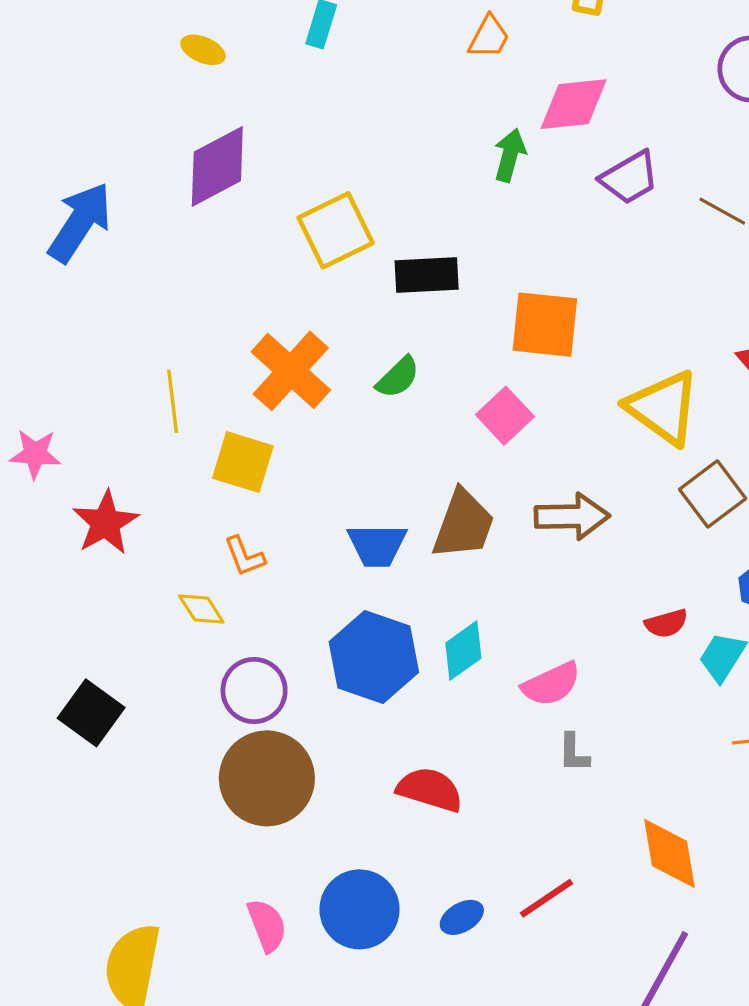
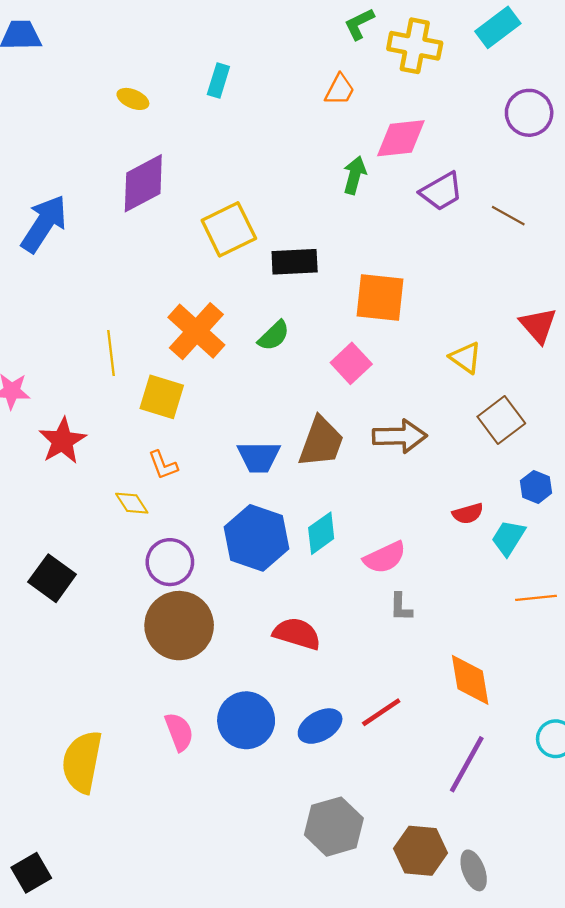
yellow triangle: (663, 408) -> (466, 358), size x0.6
blue ellipse: (462, 917) -> (320, 726), size x1.4

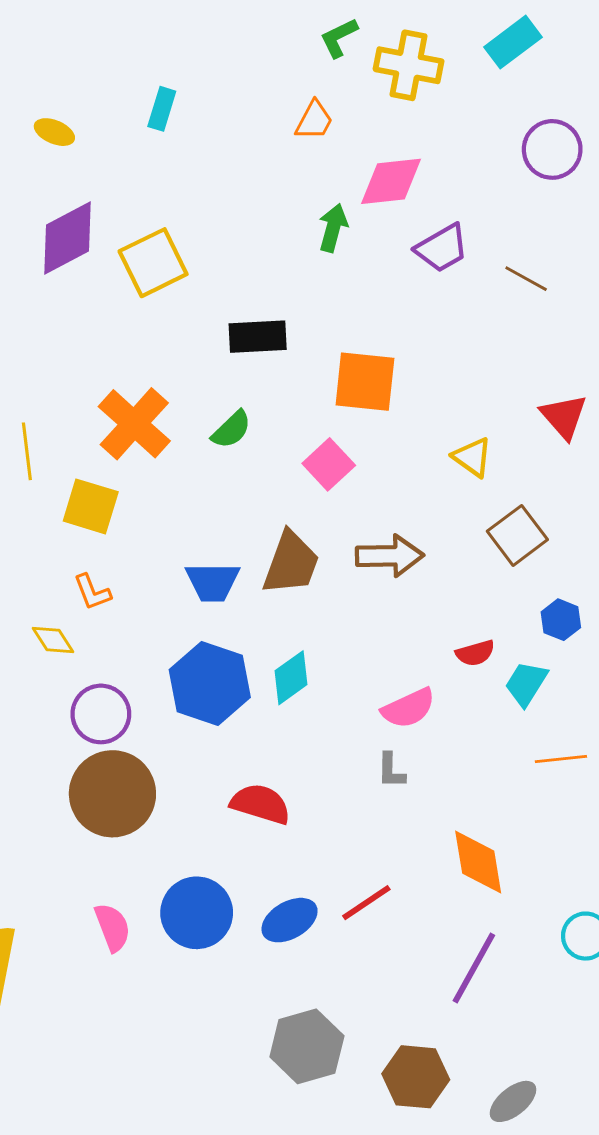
yellow square: (229, 229) -> (153, 263), moved
pink semicircle: (385, 557) -> (409, 708), moved
gray ellipse: (474, 870) -> (513, 1101), moved, turned 72

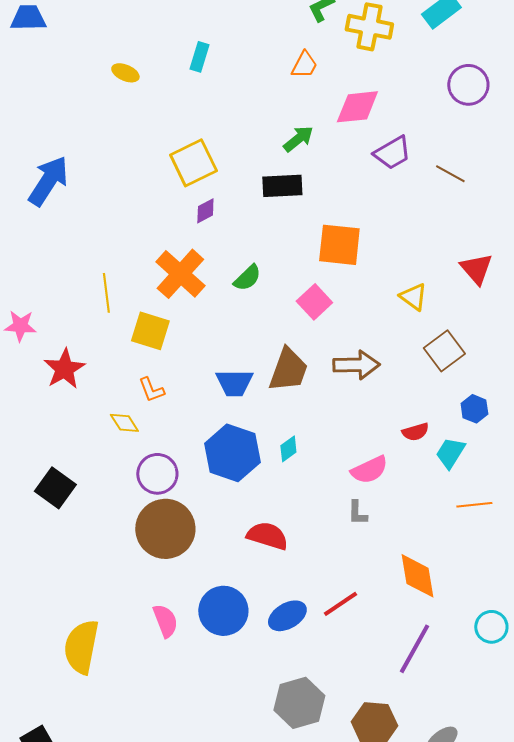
green arrow: (333, 228) -> (298, 139), moved, turned 36
purple diamond: (67, 238) -> (205, 211), moved, size x0.5
black rectangle: (258, 337) -> (282, 186), moved
cyan diamond: (291, 678) -> (288, 449), size x0.7

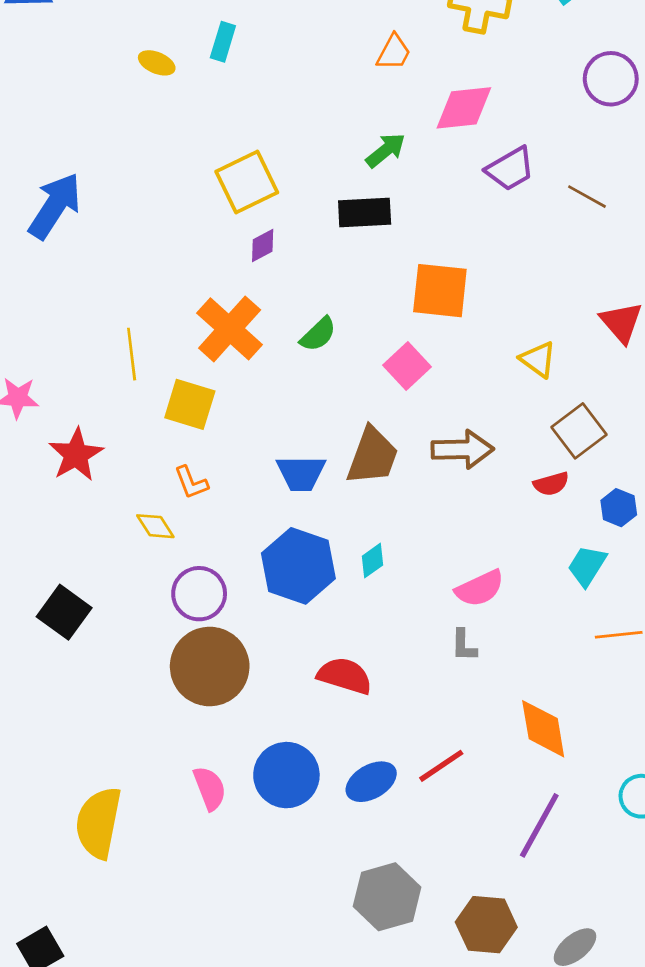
cyan rectangle: (199, 57) -> (223, 42), moved
red semicircle: (415, 432) -> (551, 484), moved

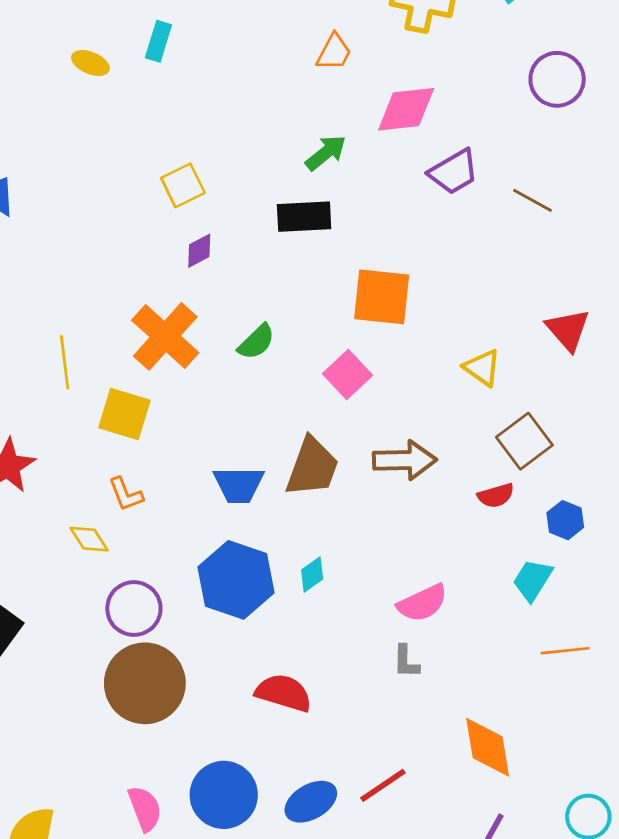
yellow square: (247, 182) -> (183, 185), size x0.7

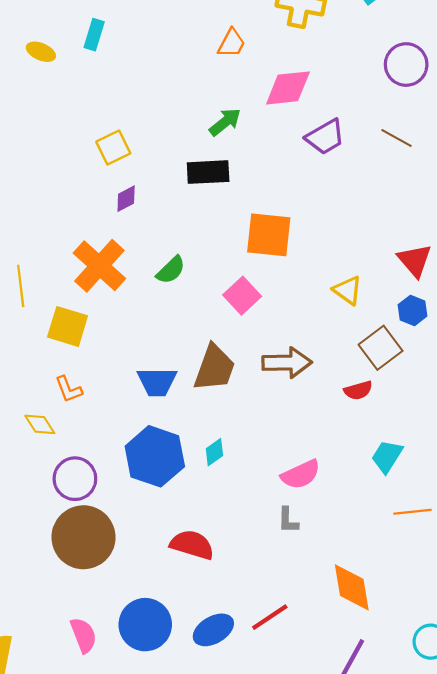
brown line: (533, 200) -> (397, 138), moved
blue hexagon: (565, 520) -> (413, 310), moved

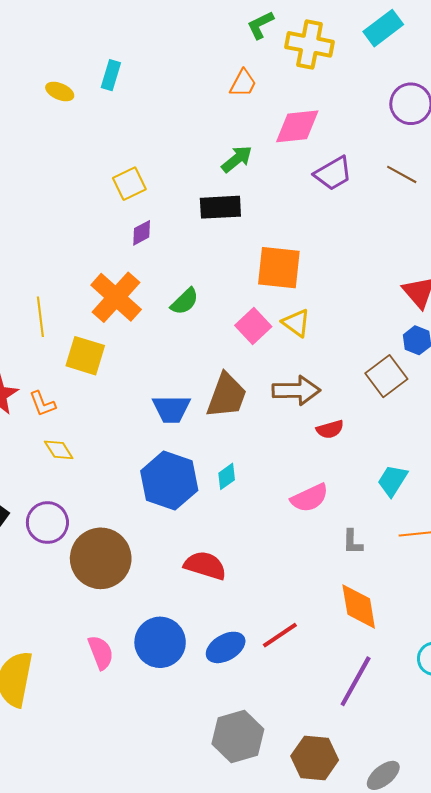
yellow triangle: (348, 290) -> (296, 323), moved
orange L-shape: (69, 389) -> (42, 404), moved
red semicircle: (358, 390) -> (330, 429), moved
purple circle: (75, 479) -> (47, 523), moved
gray L-shape: (288, 520) -> (353, 542), moved

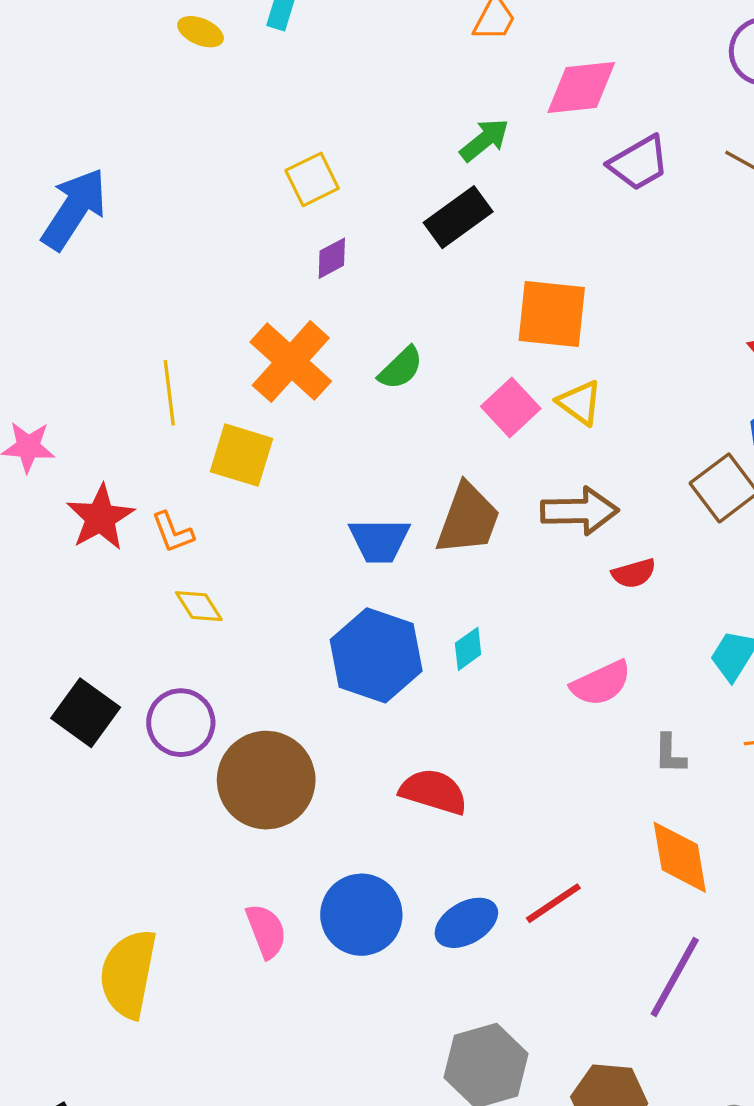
black rectangle: (220, 207) -> (458, 217), turned -33

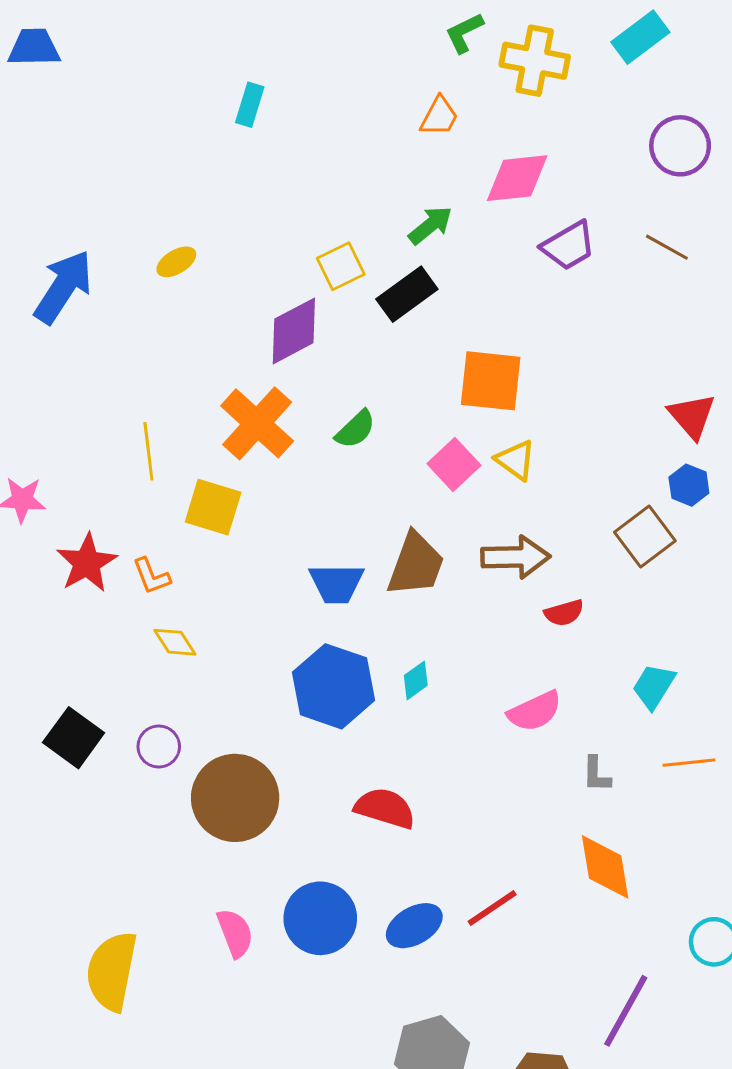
yellow ellipse: (201, 32) -> (176, 262), moved, turned -54
yellow square: (312, 179) -> (341, 266), moved
purple diamond: (332, 258) -> (294, 331), size x1.8
purple circle: (181, 723) -> (159, 746), size x0.7
purple line: (675, 977) -> (626, 1011), moved

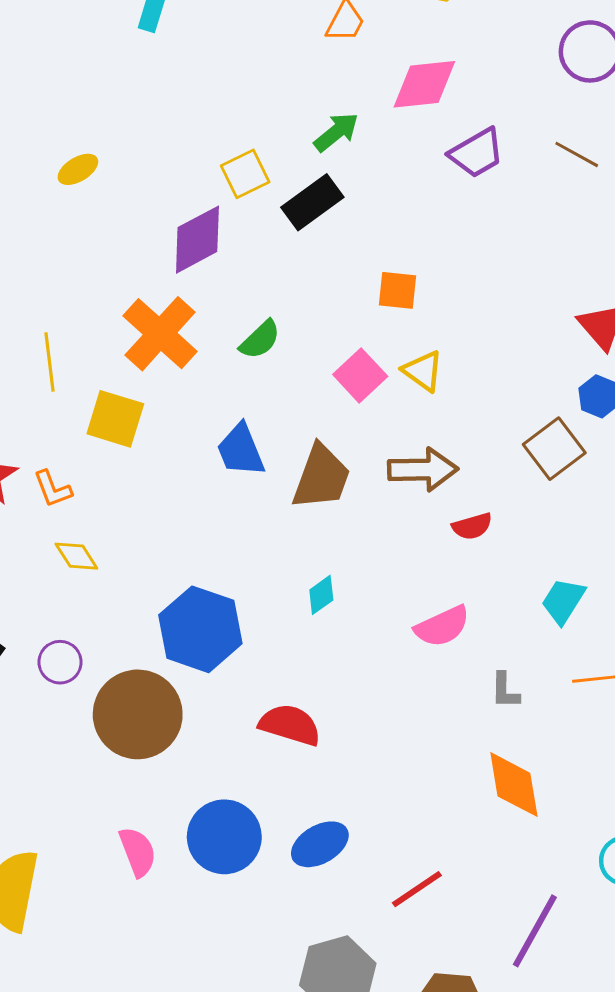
orange square: (491, 381) -> (397, 290), size x0.6
blue trapezoid: (336, 583) -> (241, 450), moved, turned 68
blue hexagon: (333, 686) -> (200, 629), moved
red line: (492, 908) -> (417, 889), moved

